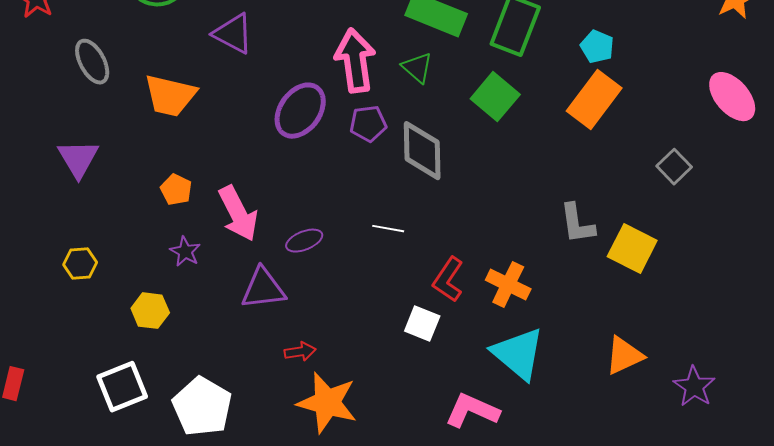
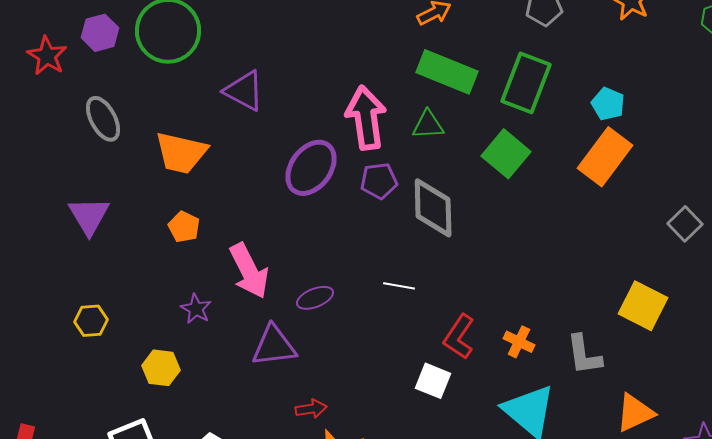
green triangle: (417, 68) -> (428, 125), turned -44
orange pentagon: (176, 190) -> (184, 227), moved
gray L-shape: (577, 224) -> (584, 355), moved
orange cross: (508, 285) -> (519, 342), size x0.7

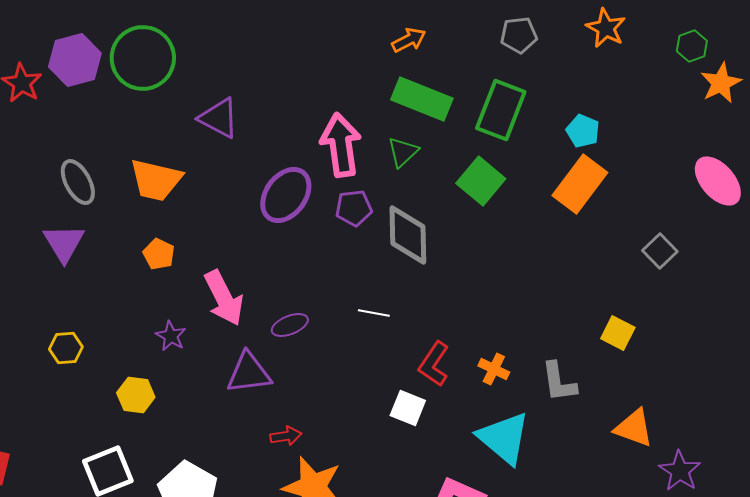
purple hexagon: (100, 33) -> (75, 60), size x1.4
gray ellipse: (103, 119) -> (78, 182), moved
green triangle: (428, 125) -> (403, 152), turned -40
yellow square: (643, 306) -> (618, 333), size x0.7
orange triangle: (635, 413) -> (634, 428), moved, turned 45

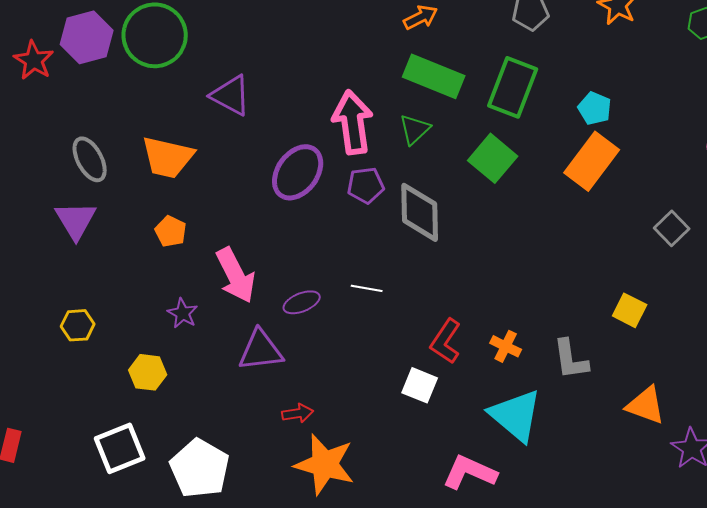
white line: (374, 313) -> (367, 288), moved

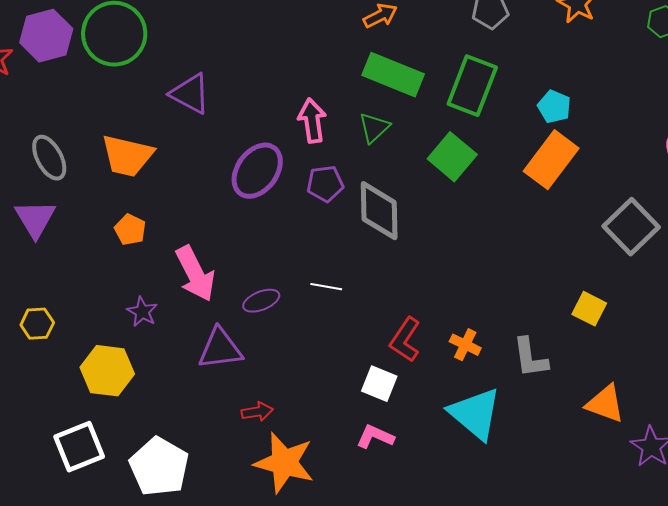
pink arrow: (353, 122) -> (312, 121), size x0.7
gray square: (672, 228) -> (631, 227), size x1.6
yellow hexagon: (148, 372) -> (107, 371), size x1.4
pink L-shape: (470, 472) -> (375, 437), moved, size x0.7

